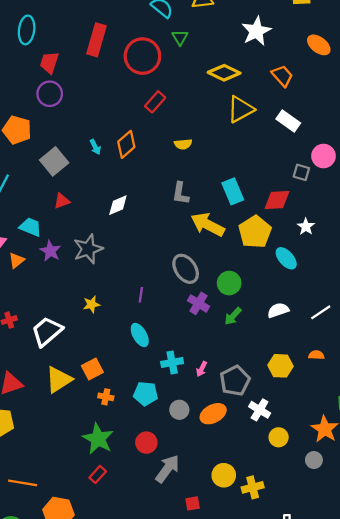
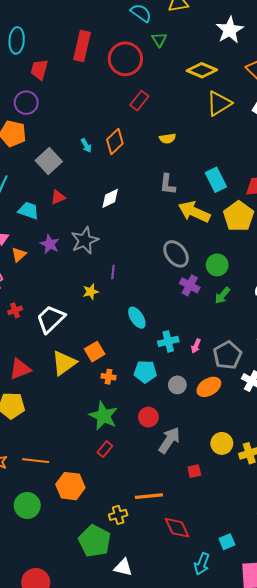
purple circle: (50, 94) -> (26, 103), moved
cyan trapezoid: (31, 227) -> (28, 211), moved
purple line: (141, 295) -> (113, 272), moved

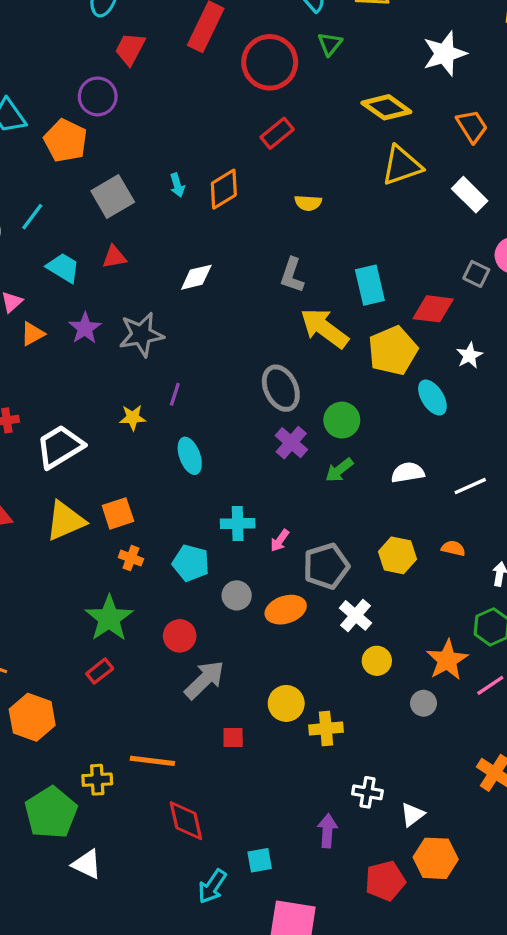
cyan ellipse: (137, 318) -> (190, 456), moved

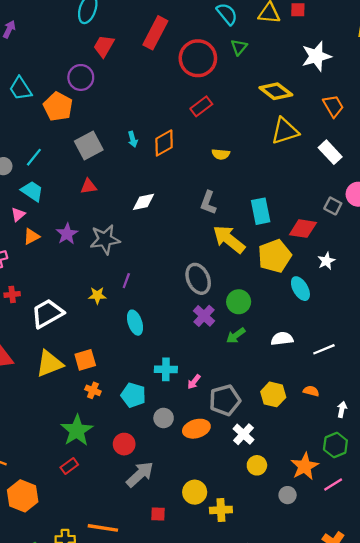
cyan trapezoid: (63, 268) -> (32, 191), moved

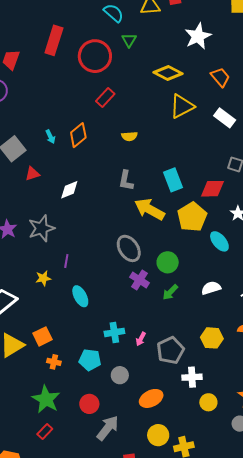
red triangle: (88, 186) -> (32, 174), moved
orange ellipse: (196, 429) -> (151, 398), moved
white cross: (244, 434) -> (192, 377), turned -36

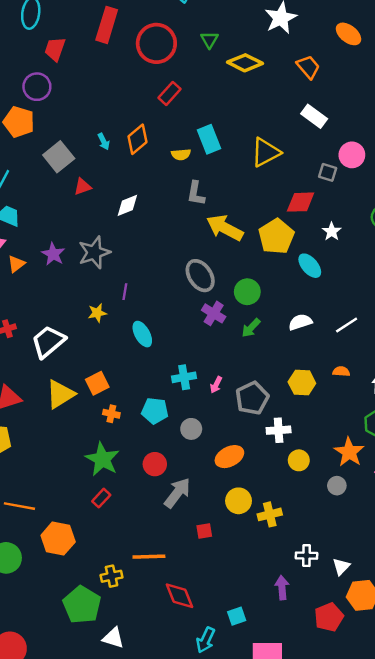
green triangle: (129, 40) -> (210, 40), moved
yellow triangle: (182, 106) -> (266, 152), moved
yellow semicircle: (129, 136) -> (181, 154), moved
cyan rectangle: (173, 180) -> (209, 139), moved

